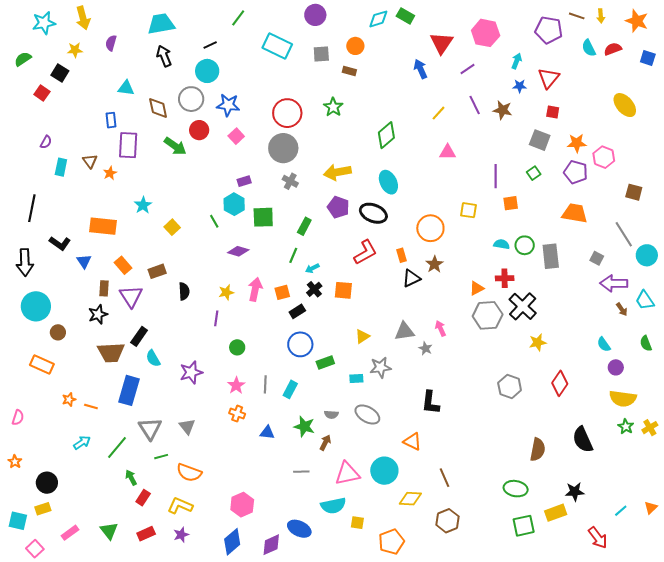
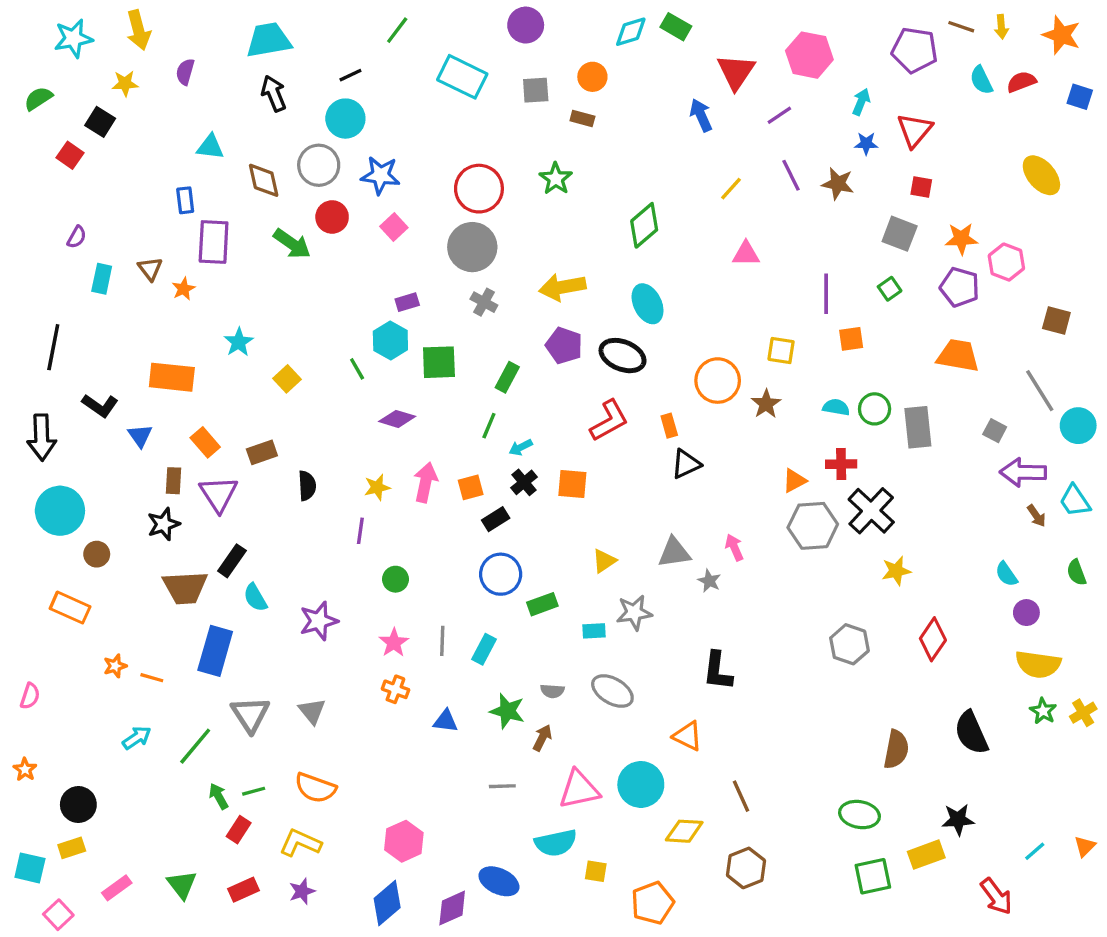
brown star: (434, 264) -> (766, 404), moved
green line: (161, 457) -> (254, 791), moved

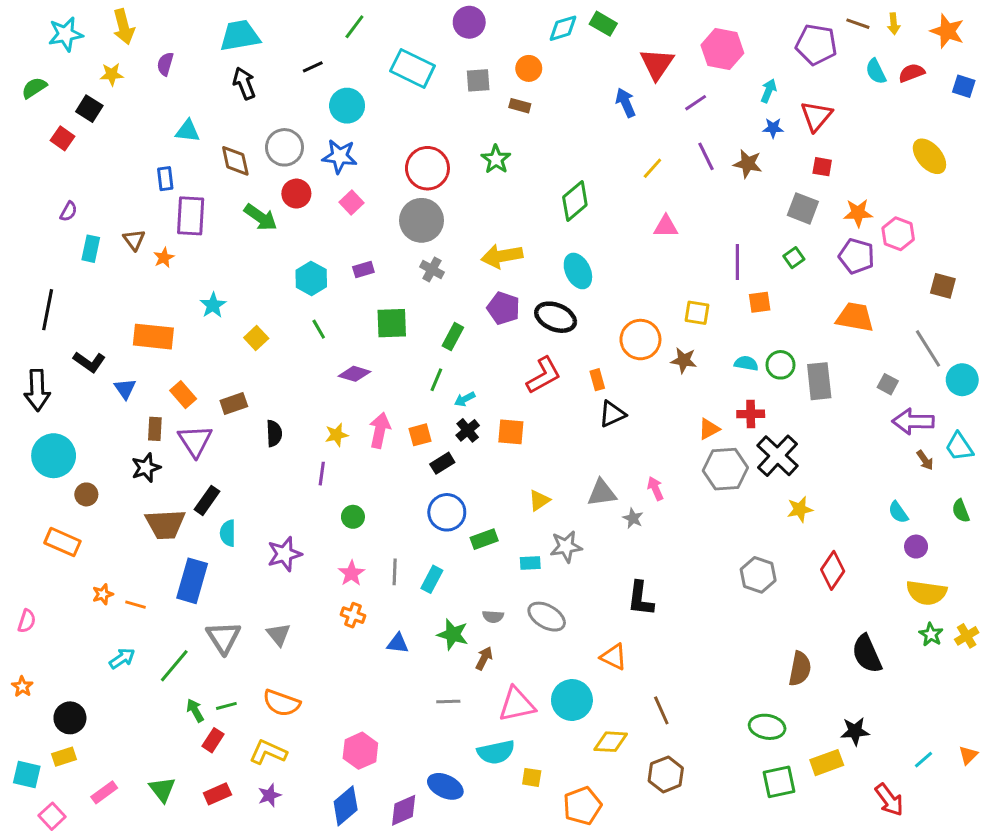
cyan circle: (345, 119) -> (347, 106), moved
cyan hexagon: (390, 340) -> (311, 278), moved
brown star: (766, 404) -> (684, 360), turned -30
cyan semicircle: (255, 598) -> (228, 533), turned 30

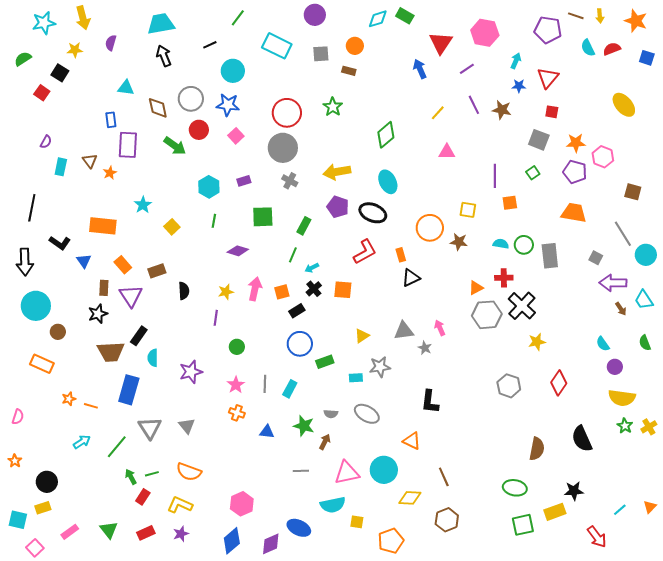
green line: (319, 329) -> (214, 221), turned 40

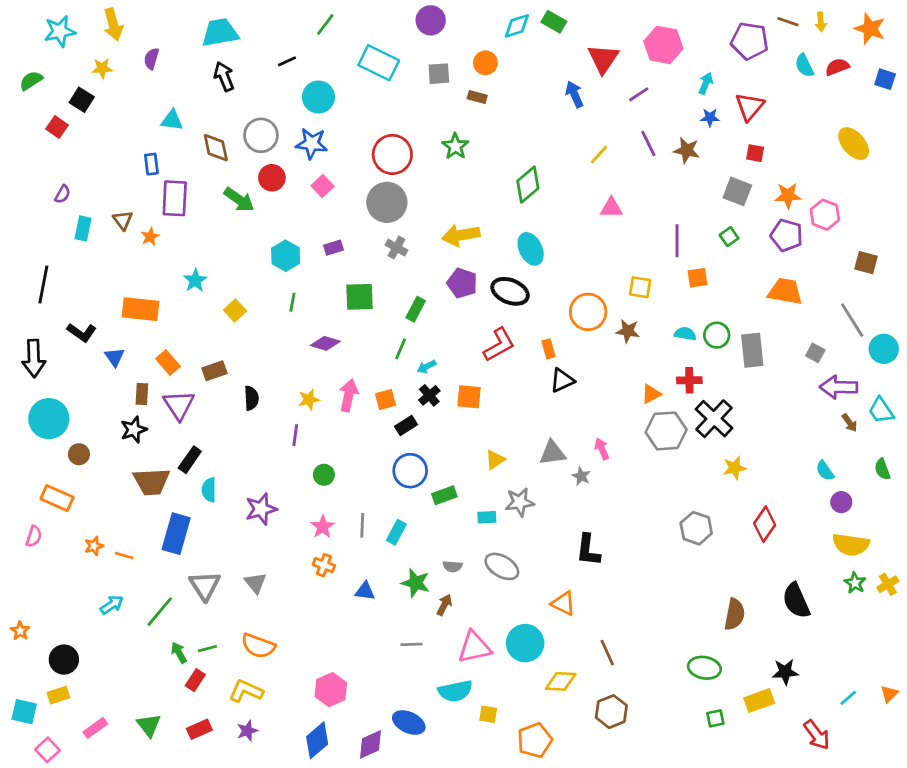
pink semicircle: (18, 417) -> (34, 536), moved
green square: (523, 525) -> (715, 718), size x0.6

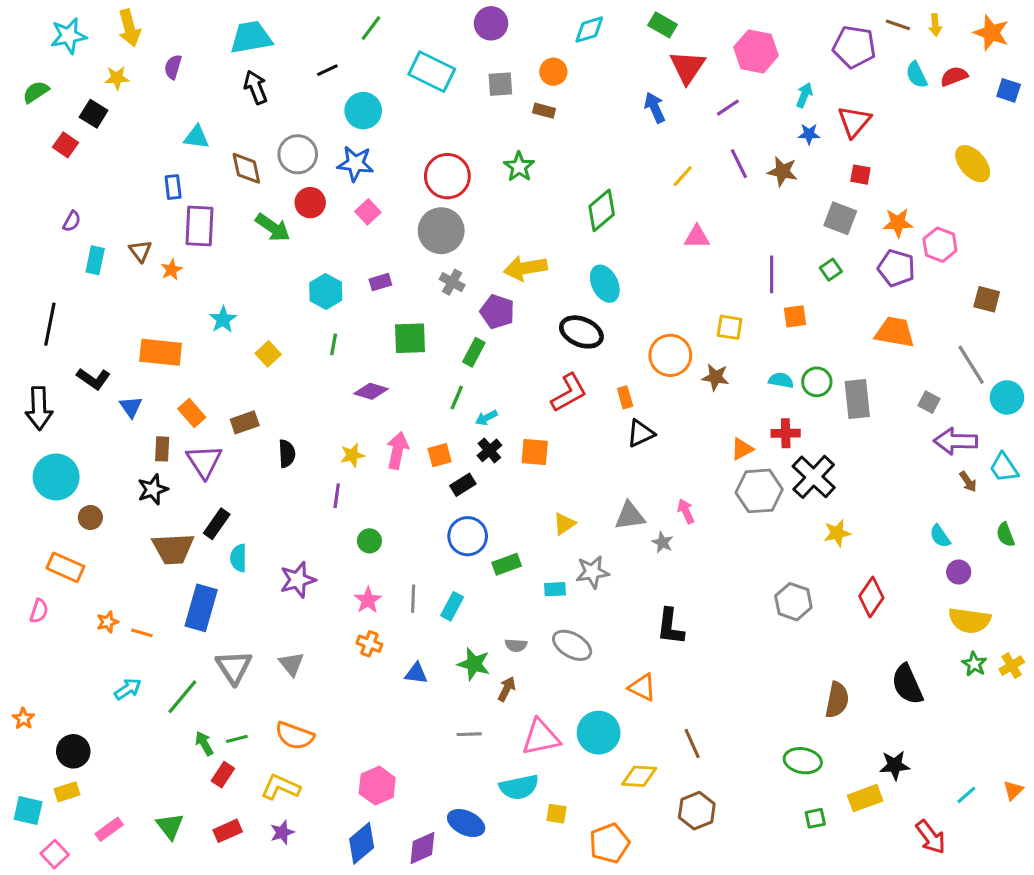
green rectangle: (554, 22) -> (662, 25), moved
purple pentagon: (462, 283) -> (497, 312), moved

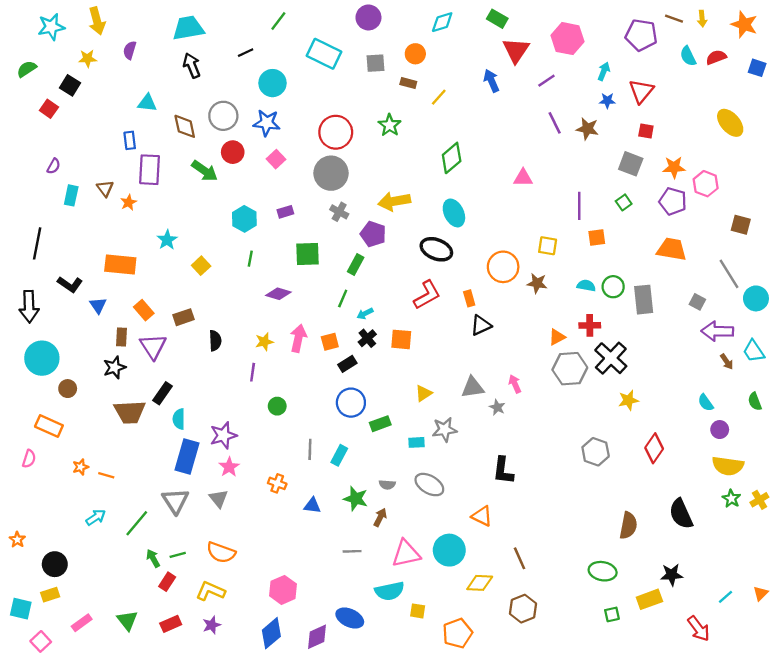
yellow line: (683, 176) -> (439, 97), moved
pink star: (368, 600) -> (229, 467), moved
blue rectangle: (201, 608) -> (187, 456), moved

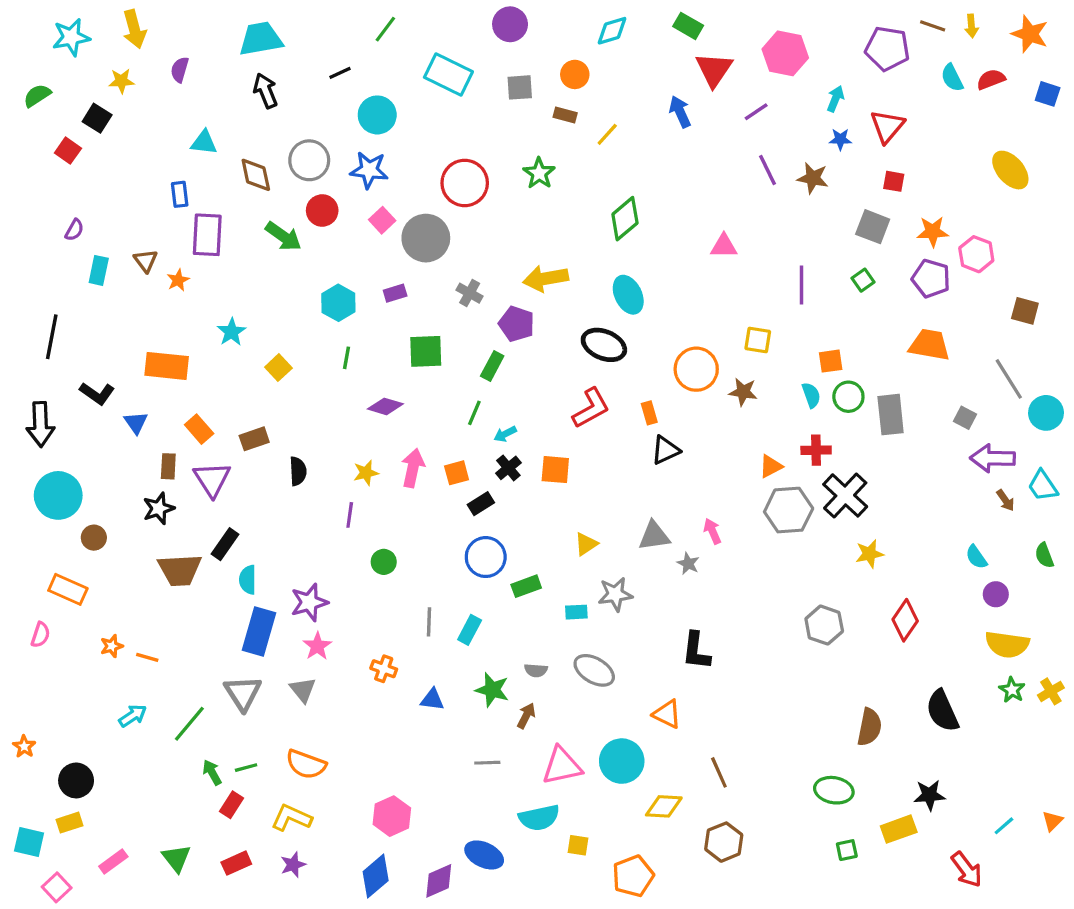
gray circle: (331, 173) -> (426, 238), moved
orange square: (597, 238) -> (831, 361), moved
cyan semicircle: (586, 286) -> (811, 395), turned 60

